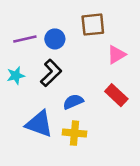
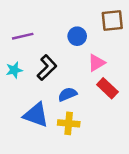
brown square: (93, 25) -> (112, 20), moved
blue circle: (55, 39) -> (77, 36), moved
pink triangle: (116, 55) -> (97, 63), moved

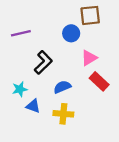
brown square: (112, 20) -> (90, 15), moved
cyan star: (14, 70) -> (20, 89), moved
blue triangle: (36, 115) -> (33, 106), size x0.6

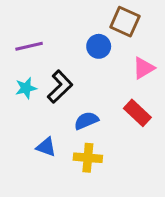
brown square: (90, 15) -> (125, 22), turned 30
pink triangle: (89, 58) -> (144, 68), moved
cyan star: (20, 89) -> (26, 88), moved

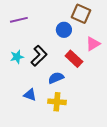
purple line: (29, 46) -> (19, 20), moved
red rectangle: (137, 113) -> (74, 59), moved

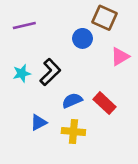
red rectangle: (74, 59) -> (104, 103), moved
blue triangle: (30, 95) -> (39, 122), turned -48

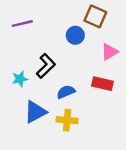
cyan star: (22, 73) -> (20, 79), moved
red rectangle: (104, 103) -> (102, 84), moved, turned -30
blue triangle: (39, 122) -> (35, 112), size x1.5

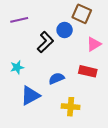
black L-shape: (46, 66) -> (45, 42), moved
yellow cross: (67, 120) -> (71, 107), moved

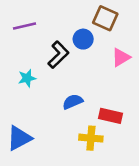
cyan star: (17, 67) -> (27, 78), moved
red rectangle: (88, 71) -> (110, 116), moved
blue triangle: (30, 96) -> (19, 138), moved

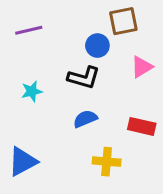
brown square: (105, 18) -> (123, 21), turned -35
black L-shape: (58, 55) -> (84, 78), moved, turned 60
red rectangle: (110, 116) -> (142, 126), moved

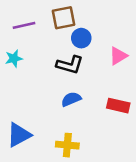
brown square: (123, 21) -> (63, 18), moved
cyan star: (32, 91) -> (14, 58), moved
yellow cross: (107, 162) -> (67, 145), moved

